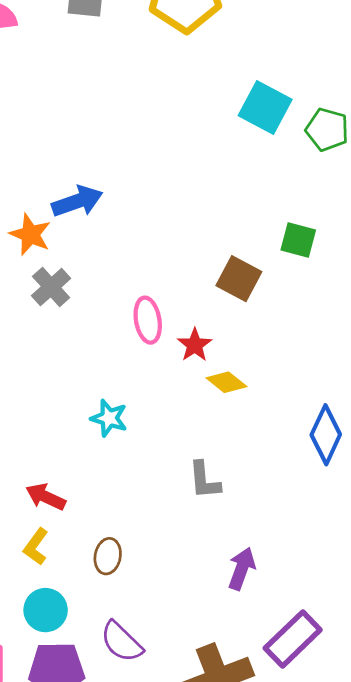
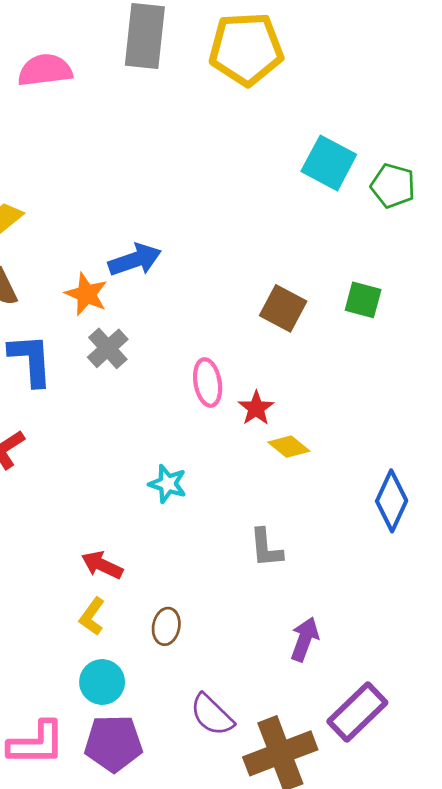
brown square: (239, 279) -> (283, 308), moved
purple semicircle: (121, 642) -> (212, 715), moved

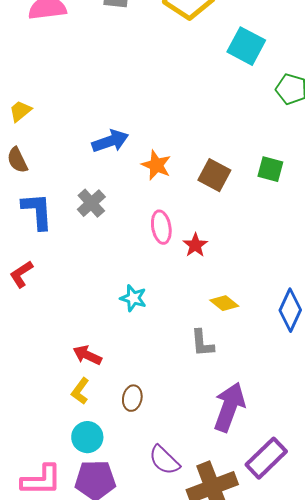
cyan square: (329, 163) -> (246, 46), moved
orange star: (86, 294) -> (156, 165), moved
yellow diamond: (289, 447) -> (224, 303), moved
purple arrow: (305, 639) -> (229, 407), size x1.6

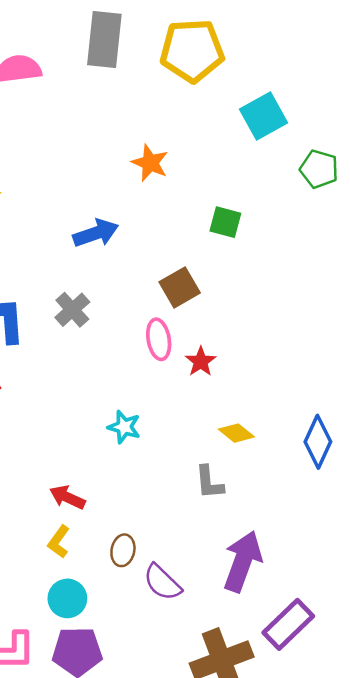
cyan square: (246, 46) -> (264, 116), turned 33
orange star: (156, 165) -> (150, 163), moved
green square: (270, 169) -> (225, 222), moved
brown square: (214, 175) -> (180, 287), moved, turned 32
purple semicircle: (164, 460) -> (162, 582), moved

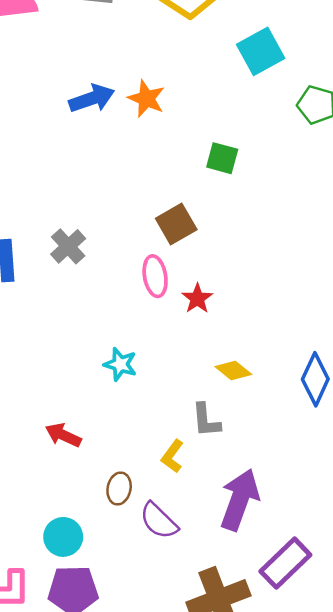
blue arrow: (96, 233) -> (92, 99), moved
yellow L-shape: (59, 542) -> (172, 456), moved

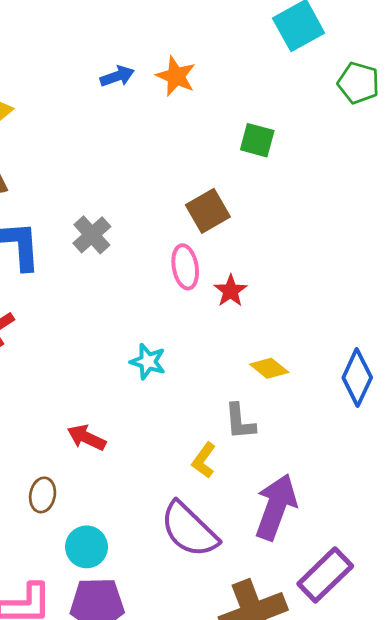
blue arrow: (92, 99) -> (117, 76), size x0.7
brown ellipse: (119, 489) -> (43, 495), moved
purple semicircle: (159, 521) -> (189, 530), size x1.4

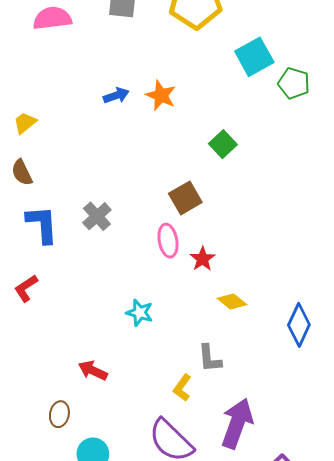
green pentagon: (359, 83) -> (294, 83), moved
green square: (257, 140) -> (223, 144), turned 32
yellow diamond: (269, 368) -> (232, 301), moved

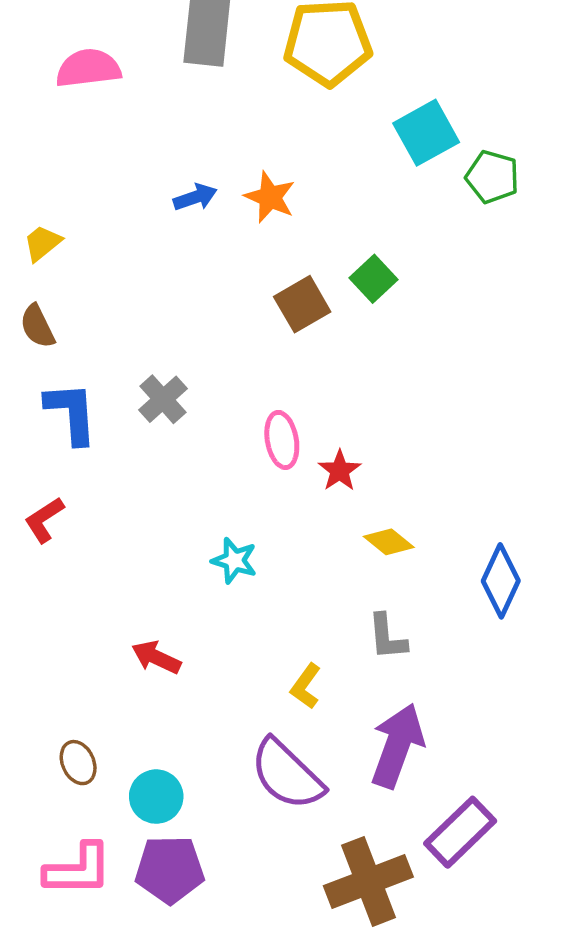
brown square: (185, 198) -> (302, 304), moved
gray L-shape: (210, 358) -> (387, 637), moved
brown ellipse: (59, 414) -> (78, 763), moved, turned -35

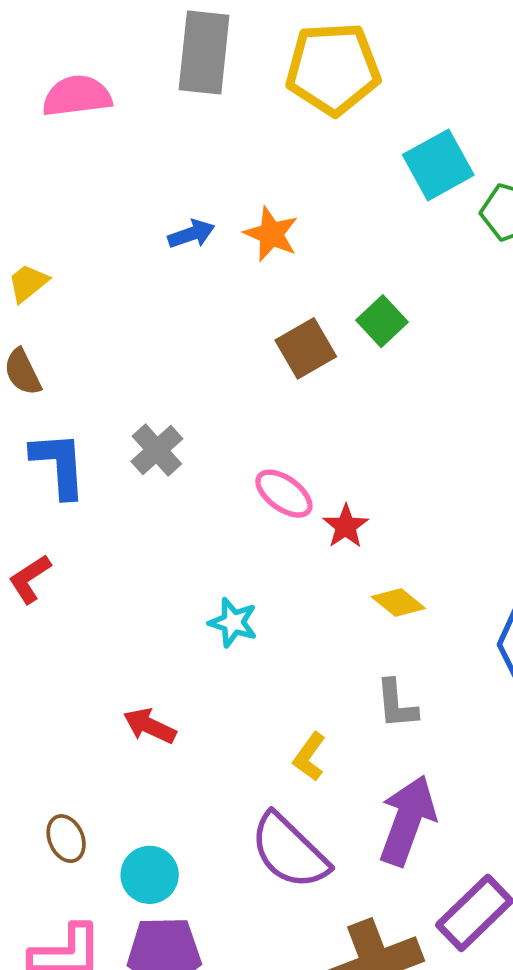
pink ellipse: (282, 440) -> (284, 494), turned -44

